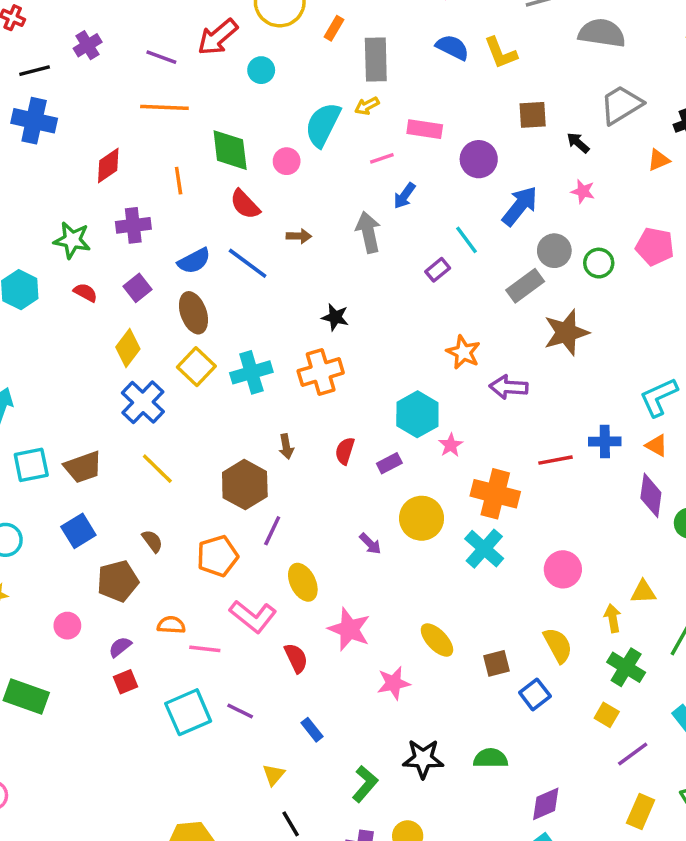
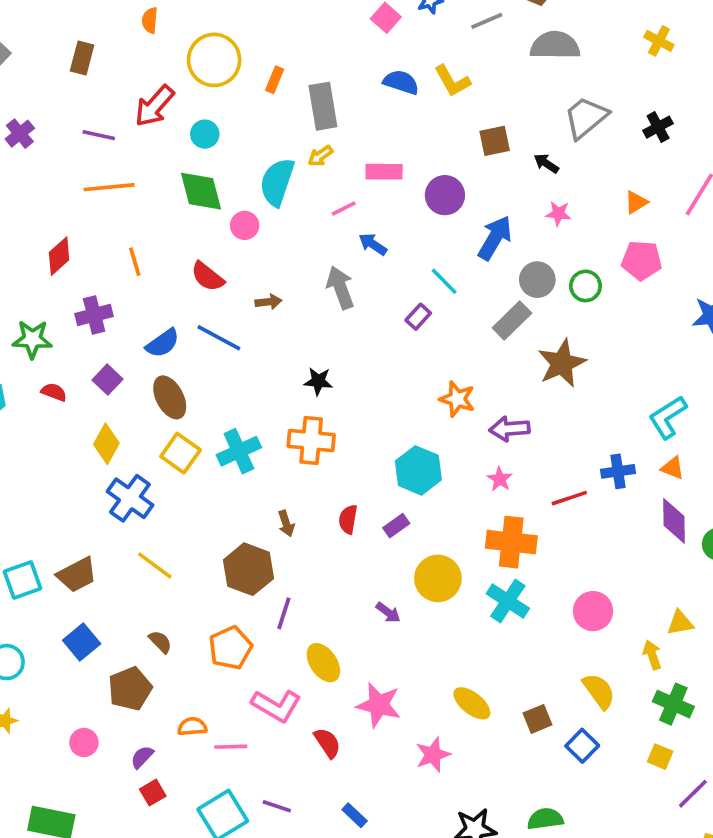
green diamond: (230, 150) -> (201, 191), moved
orange triangle: (659, 160) -> (636, 202), moved
blue arrow: (404, 196) -> (373, 244), turned 96
orange cross: (321, 372) -> (311, 441), turned 30
pink star: (451, 445) -> (500, 479), moved

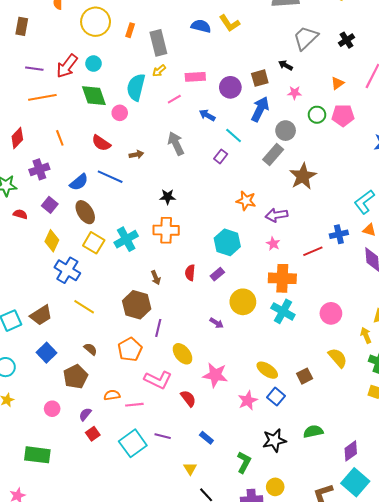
red arrow: (154, 106) -> (67, 66), moved
brown square: (495, 141) -> (260, 78), moved
blue arrow: (373, 244) -> (207, 115), moved
green circle: (585, 286) -> (317, 115), moved
blue square: (582, 746) -> (276, 397), moved

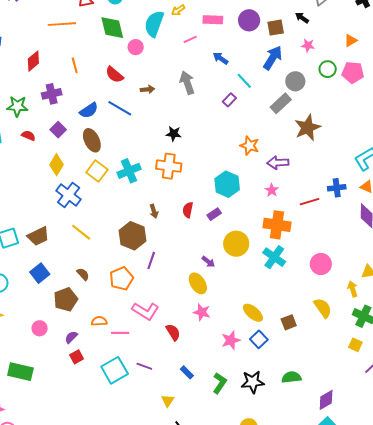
purple circle: (230, 87) -> (249, 20), moved
yellow ellipse: (183, 354) -> (198, 283), moved
pink star: (215, 375) -> (202, 312), size x0.7
green L-shape: (244, 462) -> (220, 383), moved

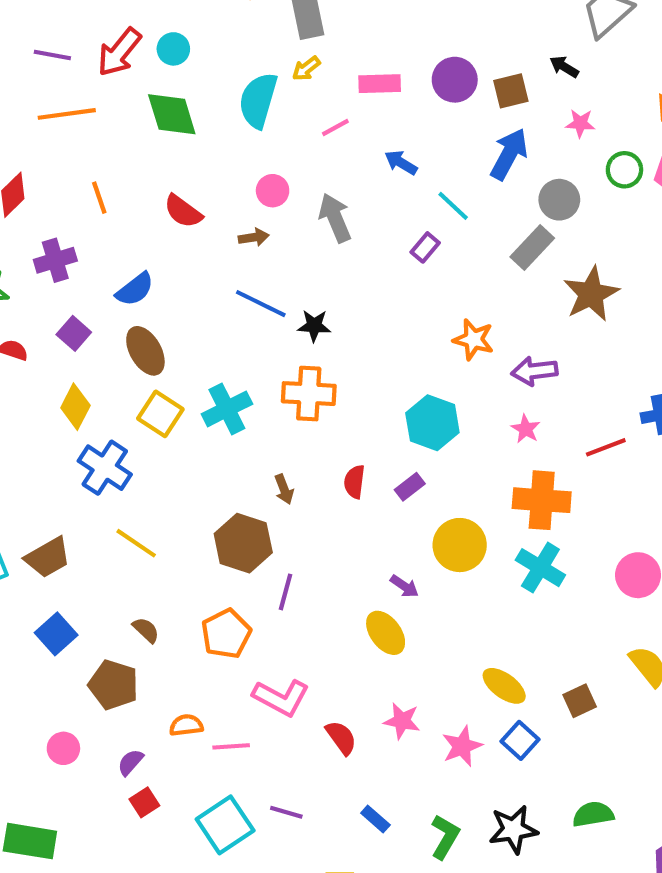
pink circle: (136, 47) -> (273, 191), moved
blue line: (120, 108) -> (261, 304), moved
brown pentagon: (66, 299) -> (114, 685), turned -30
pink star: (202, 312) -> (402, 721), moved

